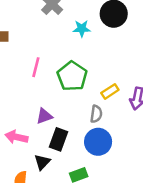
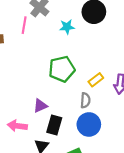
pink line: (36, 67) -> (24, 25), moved
green pentagon: (72, 76) -> (62, 69), turned 30

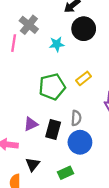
yellow rectangle: (96, 80) -> (84, 78), moved
black rectangle: (54, 125) -> (53, 130), moved

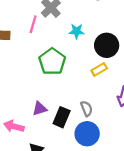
black circle: (84, 29) -> (107, 45), moved
green pentagon: (52, 87) -> (52, 61), moved, turned -30
gray semicircle: (76, 118) -> (86, 109), turned -32

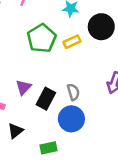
yellow rectangle: (99, 69) -> (72, 42), moved
purple triangle: (40, 109) -> (23, 87), turned -35

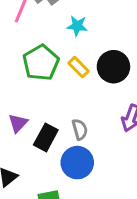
black circle: (101, 27) -> (113, 67), moved
yellow rectangle: (72, 42) -> (79, 67), turned 70

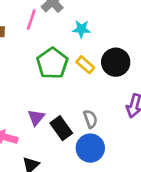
black rectangle: (46, 137) -> (61, 128), turned -60

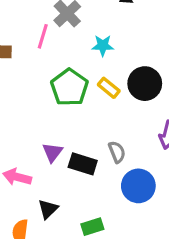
black rectangle: (61, 128) -> (83, 164), turned -35
blue circle: (90, 148) -> (138, 186), moved

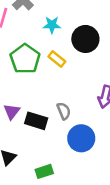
black circle: (145, 84) -> (85, 39), moved

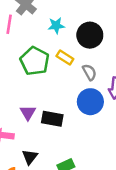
gray semicircle: (64, 111) -> (89, 72), moved
blue circle: (81, 138) -> (90, 102), moved

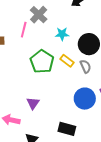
gray semicircle: (89, 72) -> (85, 66), moved
black rectangle: (52, 119) -> (67, 129), moved

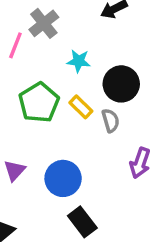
blue circle: (85, 99) -> (63, 178), moved
black rectangle: (67, 129) -> (82, 222), moved, turned 30

